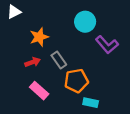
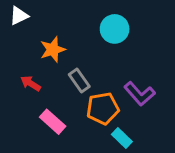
purple L-shape: (107, 45) -> (140, 94), moved
red arrow: (33, 62) -> (31, 83), moved, turned -128
cyan rectangle: (91, 103) -> (122, 138), turned 32

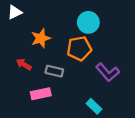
gray rectangle: (79, 80) -> (54, 71), moved, turned -42
orange pentagon: (103, 108) -> (79, 48), moved
pink rectangle: (53, 122) -> (41, 94), turned -54

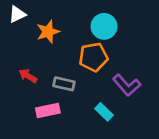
orange star: (41, 38) -> (48, 32), moved
cyan rectangle: (94, 106) -> (104, 112), moved

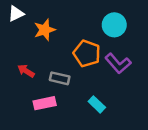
cyan circle: (104, 26) -> (114, 25), moved
orange pentagon: (93, 57) -> (87, 53), turned 30
purple L-shape: (127, 85) -> (118, 63), moved

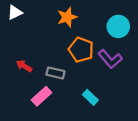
cyan circle: (114, 25) -> (118, 26), moved
orange star: (45, 30) -> (67, 17), moved
pink rectangle: (45, 103) -> (42, 96), turned -30

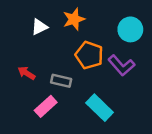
white triangle: (15, 12) -> (39, 27), moved
cyan rectangle: (90, 97) -> (100, 108), size x1.5

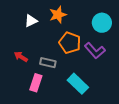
pink rectangle: (46, 106) -> (36, 83), turned -30

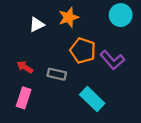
cyan circle: (102, 23) -> (121, 15), moved
pink rectangle: (36, 83) -> (24, 98), moved

